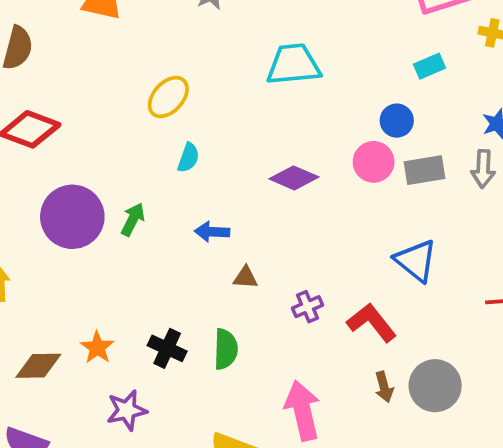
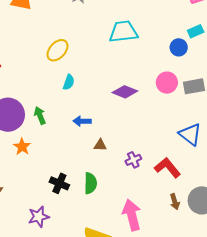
blue circle: (397, 121) -> (179, 47), moved
green arrow: (133, 219) -> (40, 115), turned -48
orange star: (97, 348) -> (22, 147), moved

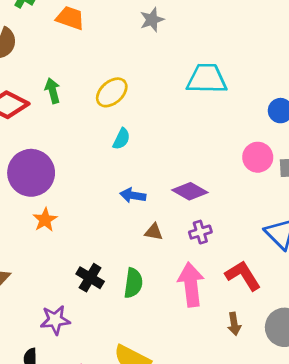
purple diamond: (125, 92) -> (190, 191), moved
green arrow: (40, 115) -> (53, 91), moved
purple cross: (133, 160) -> (200, 232), moved
brown arrow: (175, 202) -> (234, 324), moved
pink arrow: (132, 215) -> (191, 285), moved

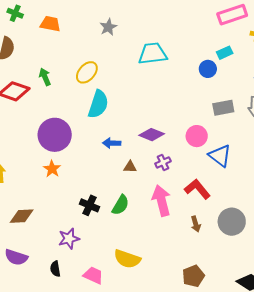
gray star: (152, 20) -> (108, 27), moved
cyan semicircle: (122, 139) -> (98, 104), size x1.8
pink circle: (258, 157) -> (197, 136), moved
purple circle: (31, 173) -> (55, 135), moved
green semicircle: (133, 283) -> (120, 205), turned 30

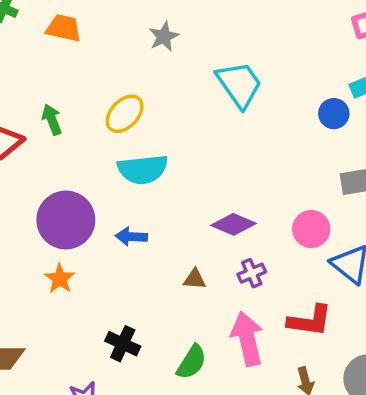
cyan trapezoid: (153, 54) -> (239, 84), turned 60
cyan semicircle: (98, 104) -> (143, 169), turned 64
blue arrow: (112, 143) -> (131, 237), moved
red L-shape: (197, 189) -> (310, 321), turned 136
green semicircle: (120, 205) -> (192, 362), moved

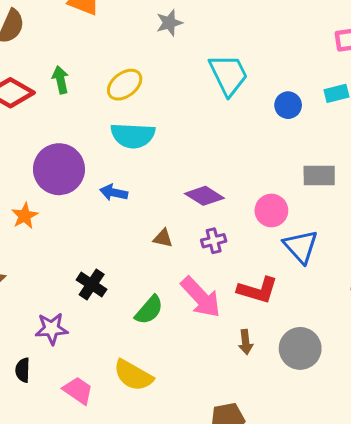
blue circle: (334, 114) -> (288, 105), moved
orange star: (60, 279) -> (25, 216), moved
pink arrow: (247, 339) -> (201, 297), turned 141

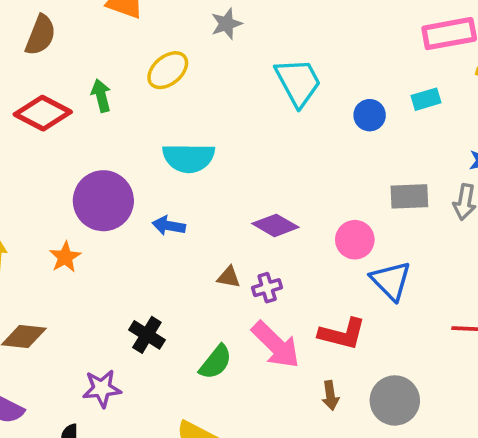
yellow ellipse: (125, 85) -> (168, 70), moved
purple cross: (214, 241) -> (267, 288), moved

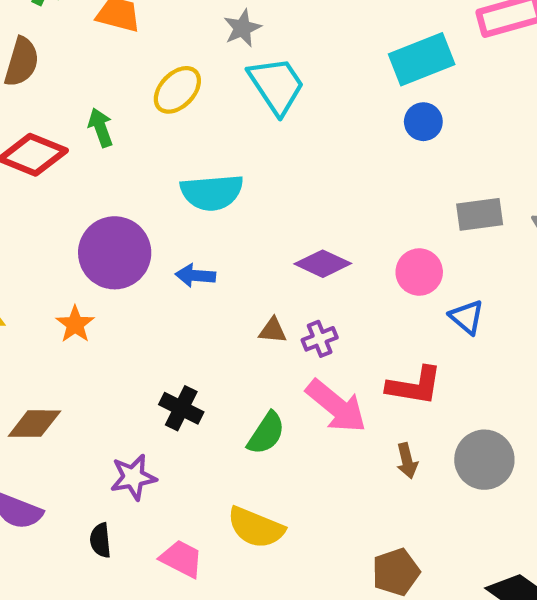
cyan trapezoid: (298, 82) -> (276, 85), moved
cyan rectangle: (426, 99) -> (422, 59), moved, size x1.8
blue triangle: (391, 281) -> (467, 317), size x0.7

